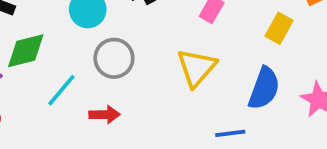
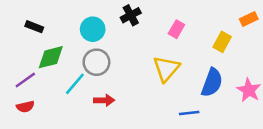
gray circle: (114, 58) -> (96, 62), moved

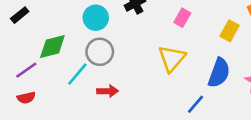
black rectangle: (34, 27) -> (20, 15), moved, turned -60
blue line: (189, 113) -> (195, 104), turned -42

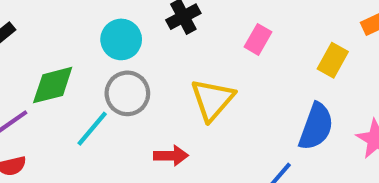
yellow triangle: (172, 58) -> (212, 100), moved
red arrow: (108, 91) -> (171, 156), moved

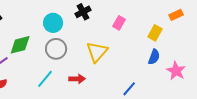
blue semicircle: (316, 127) -> (154, 57), moved, size x0.7
cyan line: (92, 129) -> (45, 79), moved

